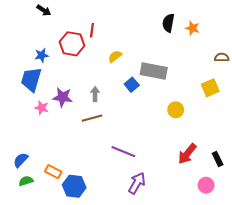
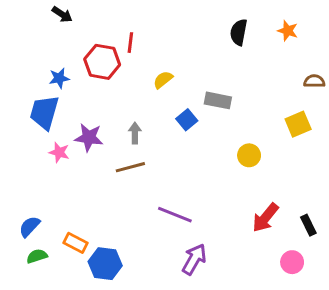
orange star: (192, 28) -> (288, 31), moved
gray rectangle: (154, 71) -> (218, 100), size x0.7

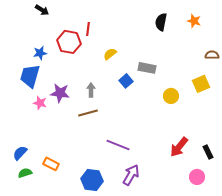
yellow circle: (249, 155) -> (171, 96), moved
blue hexagon: (105, 264) -> (92, 180), moved

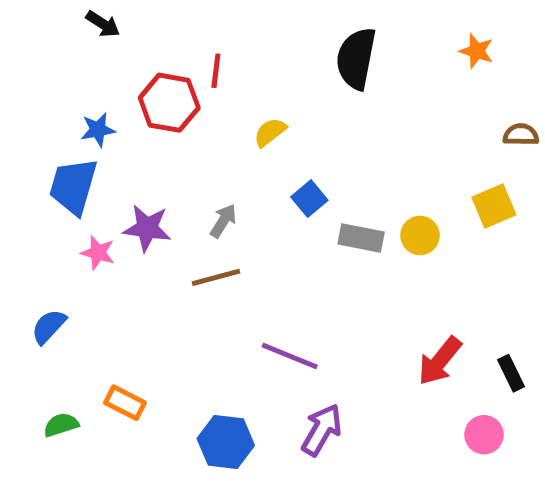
black semicircle: (161, 22) -> (356, 58), moved, size x1.4
gray rectangle: (147, 68) -> (361, 238), moved
gray arrow: (91, 90) -> (223, 221), turned 32
blue semicircle: (20, 153) -> (49, 326), moved

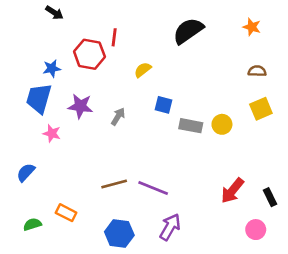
black semicircle: (356, 58) -> (188, 31), turned 44
brown semicircle: (521, 135) -> (257, 71), moved
blue square: (309, 199) -> (163, 105), turned -36
purple star: (147, 228) -> (80, 106), moved
brown line: (216, 277) -> (114, 184), moved

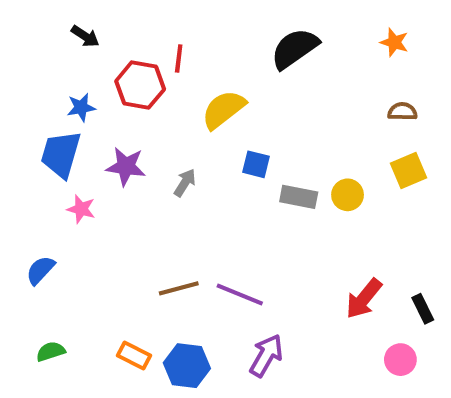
black arrow: (54, 13) -> (85, 36), moved
yellow semicircle: (143, 70) -> (223, 109), size x1.6
orange rectangle: (66, 213) -> (134, 356), moved

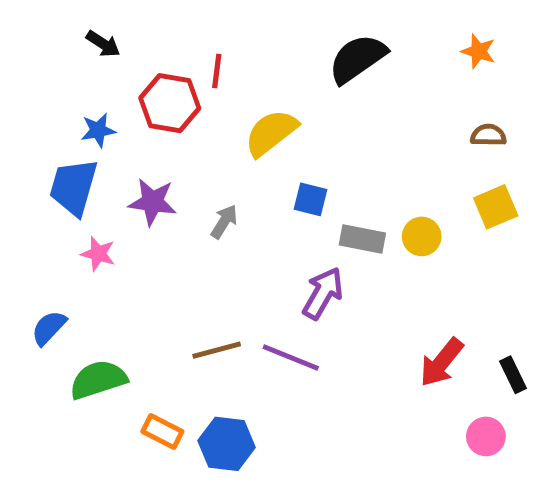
green semicircle: (51, 351) -> (98, 380), moved, size x1.6
purple arrow: (266, 356) -> (323, 293), moved

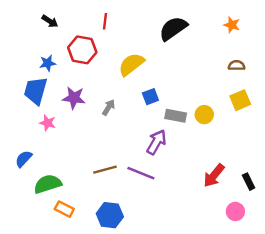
red line: (217, 71) -> (105, 21), moved
blue square: (311, 199) -> (150, 97), turned -35
orange rectangle: (162, 432) -> (64, 209), moved

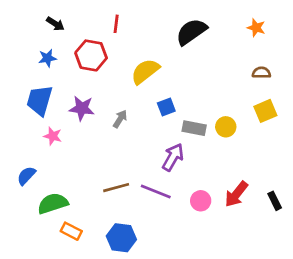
blue star: (48, 63) -> (47, 58), moved
pink circle: (235, 211) -> (201, 201), moved

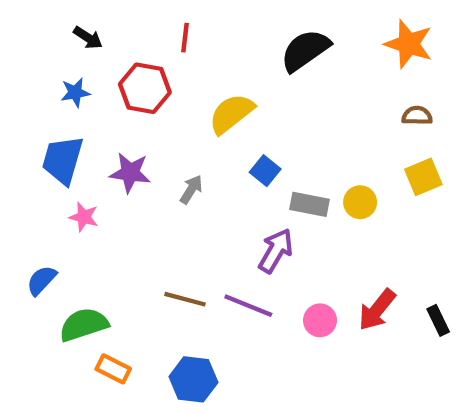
orange star: (256, 28) -> (409, 44), size x1.6
blue square: (166, 107) -> (265, 171), turned -30
brown line: (116, 188) -> (185, 299), turned 30

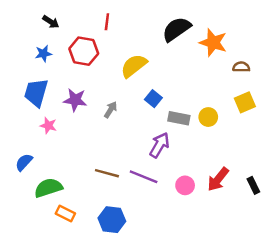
orange star: (409, 44) -> (213, 43), moved

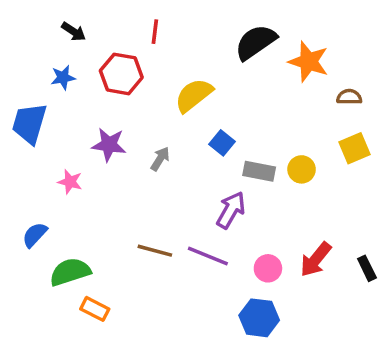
blue trapezoid: (36, 93) -> (29, 123), moved
blue hexagon: (112, 220) -> (259, 318), moved

